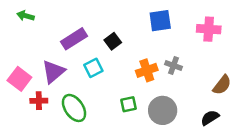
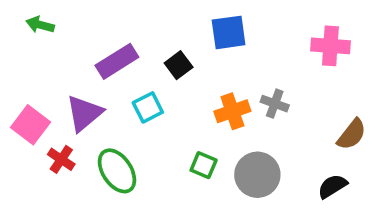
blue square: (160, 21) -> (229, 32), moved
red cross: (39, 101) -> (61, 159), turned 35
green square: (129, 104) -> (204, 165), turned 35

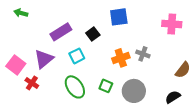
green ellipse: (117, 171) -> (75, 87), moved

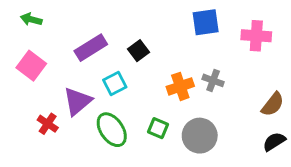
blue square: (119, 17) -> (206, 22), moved
purple triangle: (44, 59) -> (77, 101), moved
pink square: (16, 65) -> (31, 66), moved
black semicircle: (173, 97) -> (274, 142), moved

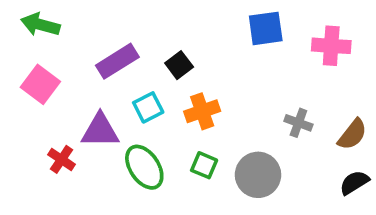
green arrow: (31, 19) -> (40, 25), size x1.4
gray cross: (213, 80) -> (298, 123), moved
orange cross: (180, 86) -> (202, 111), moved
purple triangle: (77, 101) -> (100, 131), turned 40

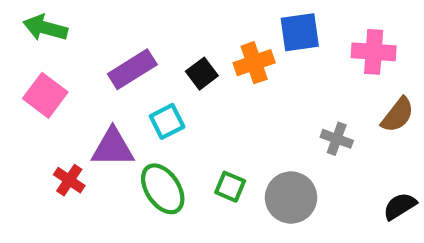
orange cross: (202, 111) -> (254, 63), moved
brown semicircle: (352, 134) -> (398, 115), moved

